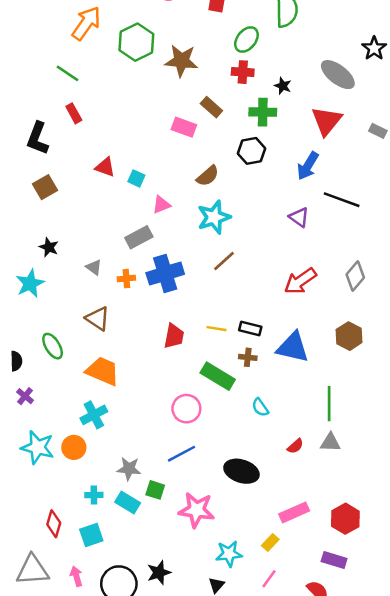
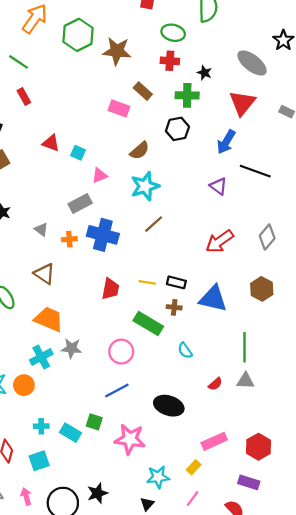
green ellipse: (246, 40) -> (173, 33), turned 65
blue cross: (165, 274) -> (103, 235), turned 32
gray star: (129, 469) -> (72, 348), moved

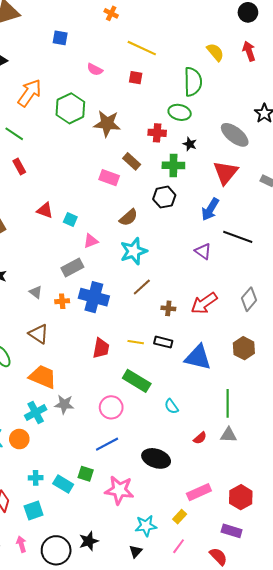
green ellipse: (173, 33) -> (180, 112), moved
brown cross: (174, 307) -> (168, 308), moved

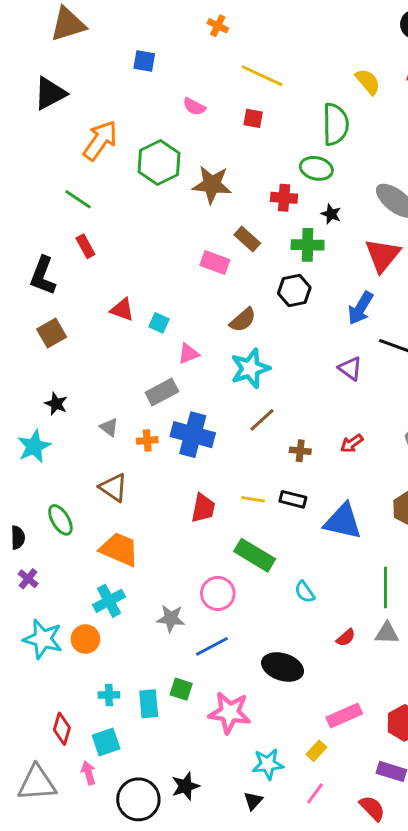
red arrow: (204, 303) -> (352, 443), size x0.6
gray star: (64, 404) -> (171, 618), moved
cyan rectangle: (63, 484) -> (149, 704), turned 54
pink arrow: (21, 544) -> (88, 773), moved

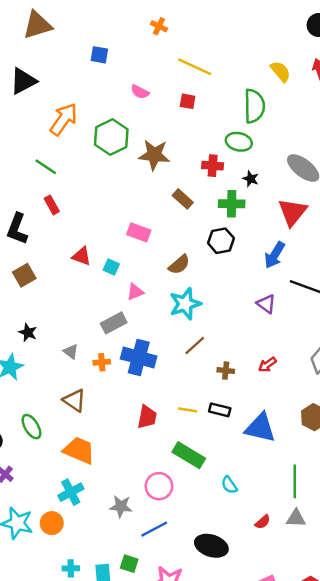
pink rectangle: (215, 263) -> (139, 232), moved

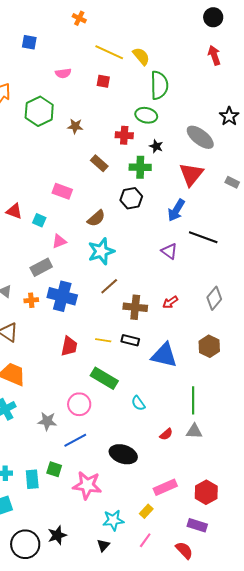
yellow semicircle: (280, 71) -> (141, 56), moved
pink semicircle: (140, 92) -> (63, 73), turned -35
brown star: (154, 155) -> (75, 126), size x0.6
brown cross: (226, 371) -> (135, 307), size x1.6

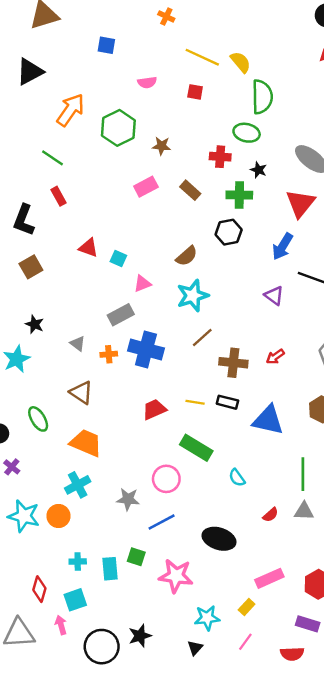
pink rectangle: (62, 191) -> (146, 187), moved, turned -48
red trapezoid: (69, 346) -> (154, 409), turned -125
red semicircle: (184, 550) -> (292, 654), turned 132

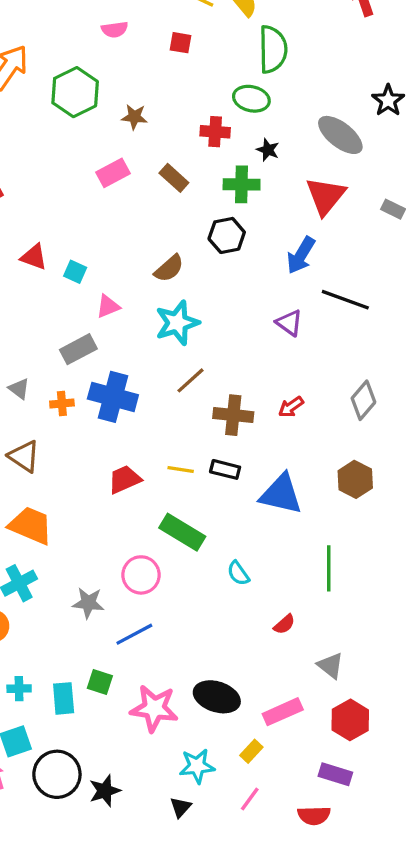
gray triangle: (304, 511) -> (330, 666), moved, turned 36
black ellipse: (219, 539) -> (217, 697), moved
black circle: (102, 647) -> (57, 774), moved

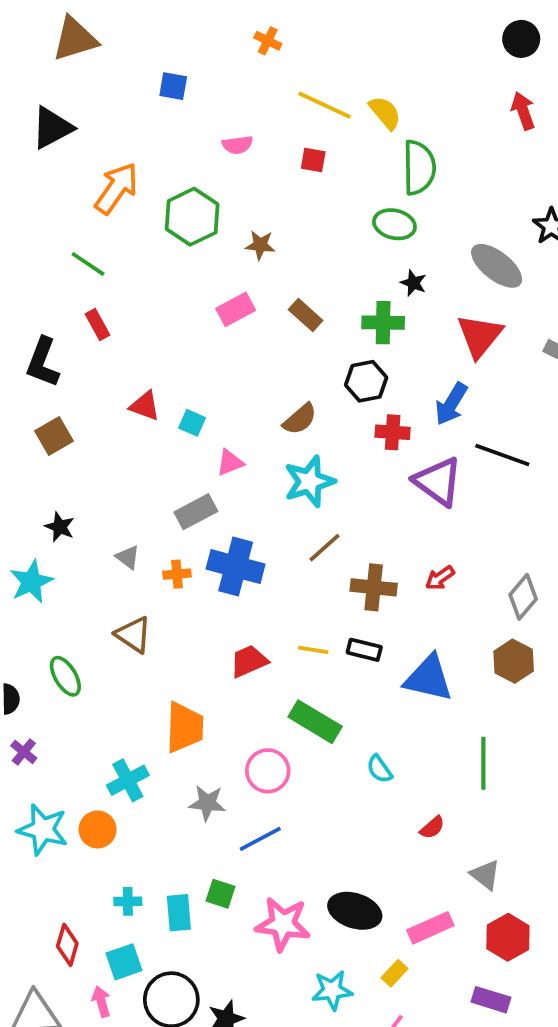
red cross: (215, 132) -> (393, 432), moved
purple triangle: (289, 323) -> (438, 481), size x1.6
gray diamond: (363, 400) -> (523, 597), moved
orange trapezoid: (31, 525) -> (185, 727), moved, turned 69

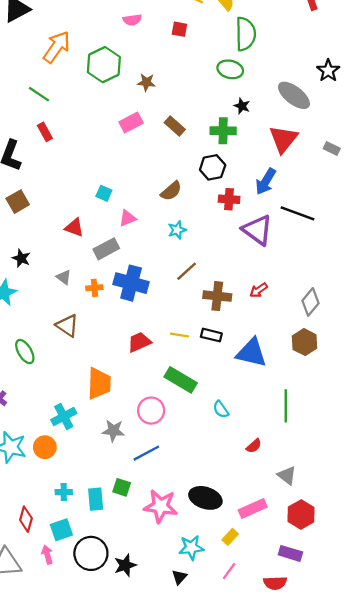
red triangle: (145, 406) -> (74, 228), moved
cyan star: (309, 481) -> (177, 230), size x0.6

